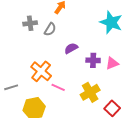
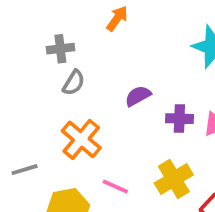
gray semicircle: (50, 29) -> (74, 83), moved
pink line: (58, 87) -> (115, 187), moved

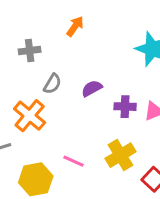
gray semicircle: (74, 83) -> (52, 84), moved
orange cross: (81, 139) -> (30, 116), moved

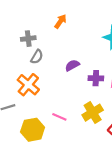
gray semicircle: (52, 84) -> (37, 57), moved

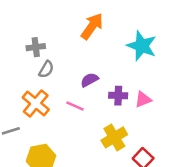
orange arrow: (60, 21) -> (92, 26), moved, size x1.5
pink line: (59, 117) -> (75, 106), moved

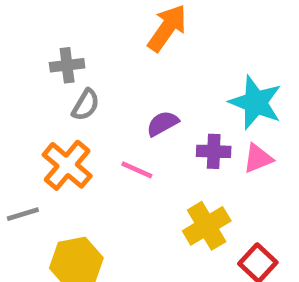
cyan star: (142, 46) -> (256, 103), moved

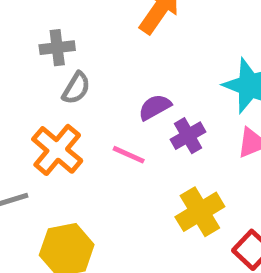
purple cross: (214, 151) -> (188, 136), moved, turned -32

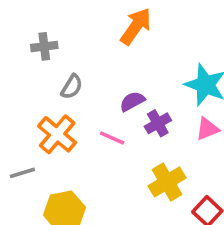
gray cross: (57, 48) -> (44, 46), moved

